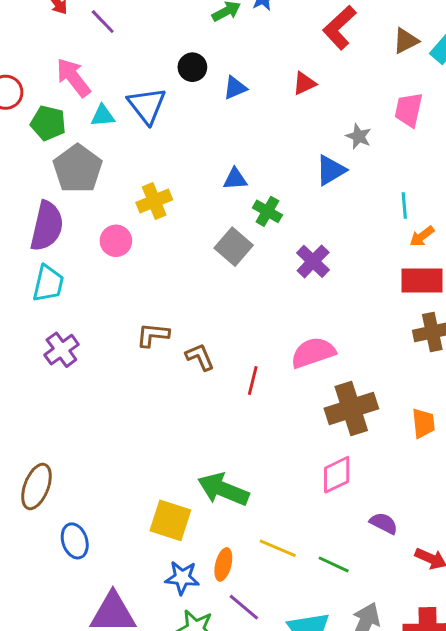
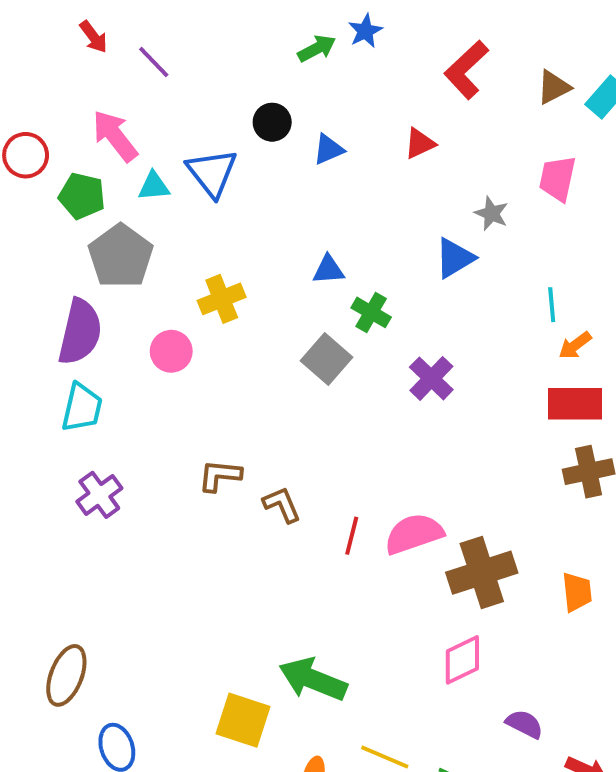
pink semicircle: (313, 353) -> (414, 534), moved

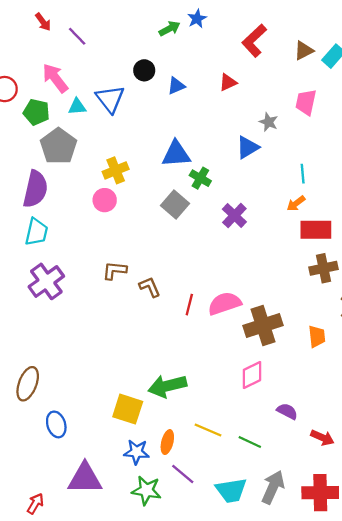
blue triangle: (328, 270) -> (176, 154), size x1.6
orange arrow: (575, 345) -> (296, 203), moved
pink circle: (171, 351) -> (105, 200), moved
purple cross: (99, 495) -> (46, 281), size x1.4
green arrow: (313, 679) -> (167, 386), turned -36

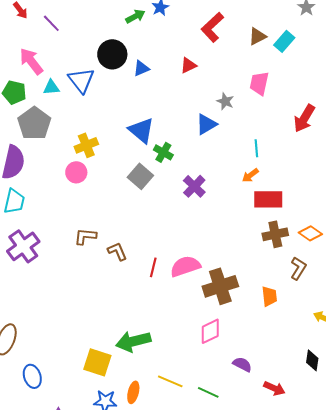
black circle: (144, 70) -> (112, 54), size x1.5
blue triangle: (176, 154) -> (141, 130), turned 44

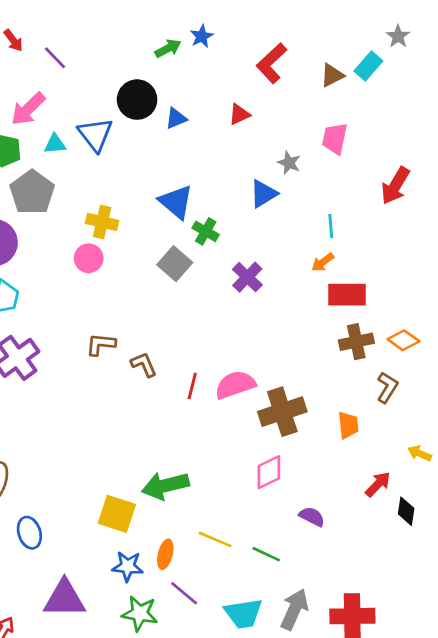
cyan rectangle: (284, 41) -> (368, 66), moved
pink arrow: (31, 61) -> (28, 109), turned -96
yellow cross: (86, 145) -> (102, 222), turned 35
red arrow: (274, 388) -> (378, 484), moved, turned -70

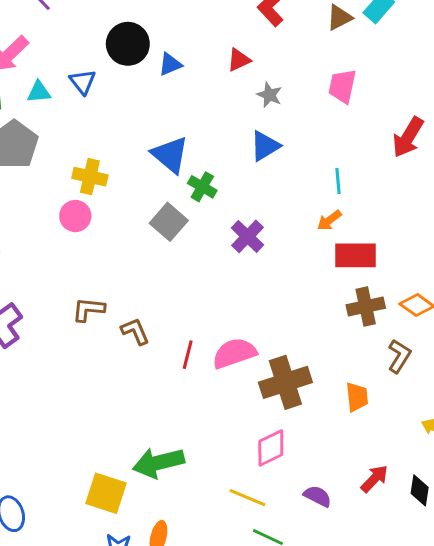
blue triangle: (95, 135) -> (83, 82), size x0.7
gray star: (289, 163) -> (269, 95), moved
red arrow: (378, 484) -> (374, 479), moved
yellow line: (215, 539) -> (247, 498), moved

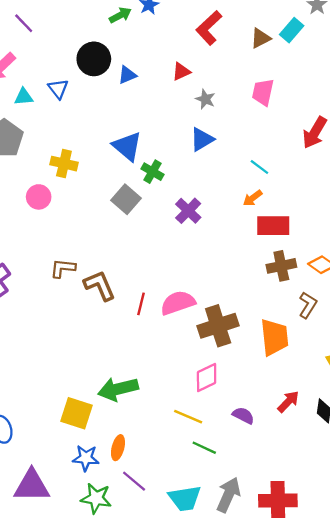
cyan line: (338, 181) -> (259, 167), turned -48
pink circle: (75, 216) -> (39, 197), moved
brown L-shape: (135, 331) -> (100, 285), size x1.4
orange trapezoid: (357, 397) -> (274, 337), size x1.6

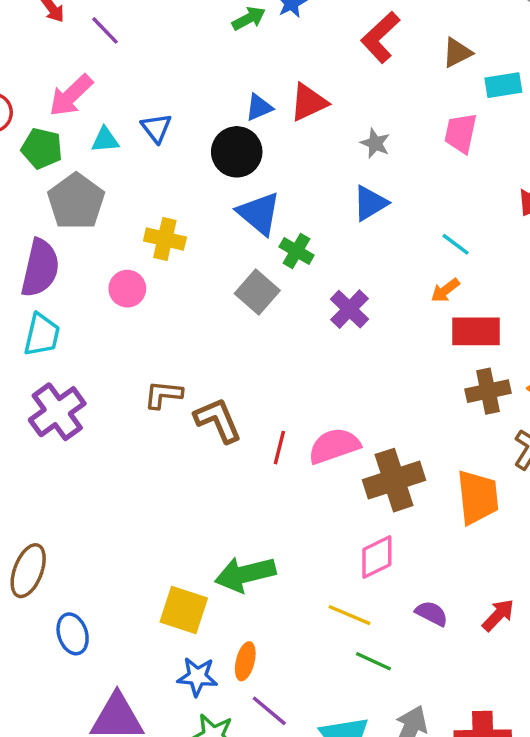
cyan rectangle: (292, 30) -> (503, 85), moved, turned 40
black circle: (94, 59) -> (237, 152), moved
red triangle: (181, 72) -> (309, 102), moved, size x1.4
red arrow: (288, 402) -> (498, 615), moved

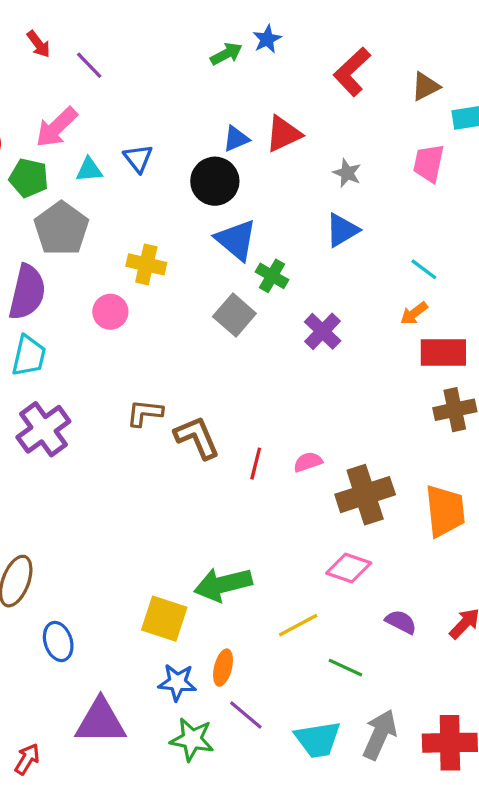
pink semicircle: (334, 446) -> (308, 462), size x0.6
pink diamond: (377, 557) -> (349, 568), turned 45
yellow line: (350, 615) -> (298, 625), moved, turned -51

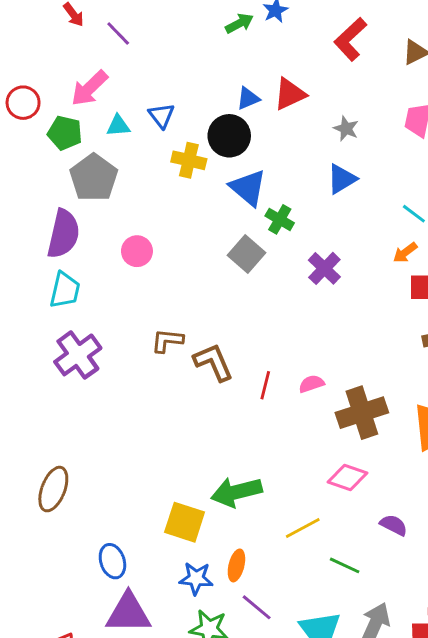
yellow cross: (146, 264) -> (189, 160), moved
blue ellipse: (58, 641) -> (112, 561), moved

